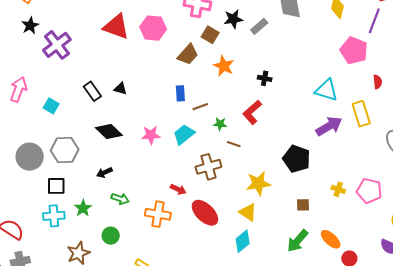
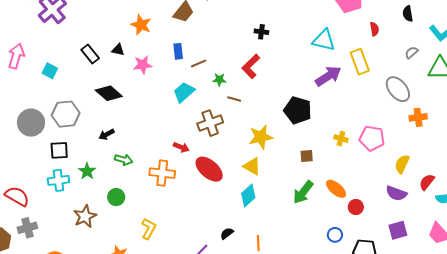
orange star: (224, 66) -> (141, 25), moved
pink star: (151, 135) -> (143, 65), moved

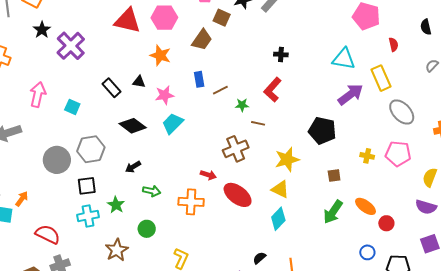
gray ellipse: (398, 89) -> (402, 112), moved
cyan trapezoid: (184, 92) -> (173, 123), moved

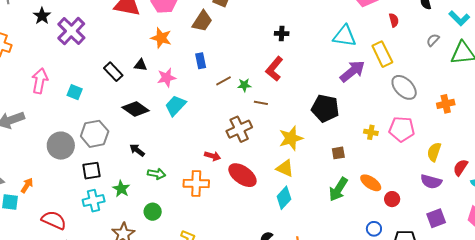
brown line: (220, 90) -> (224, 81), moved
black arrow: (133, 167) -> (137, 150), turned 70

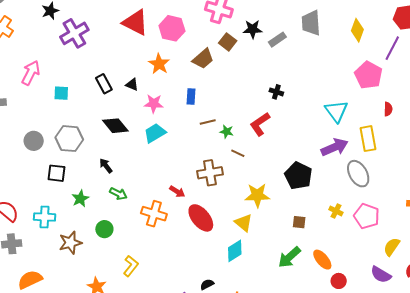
cyan triangle: (345, 36) -> (336, 111), turned 30
gray ellipse: (404, 87) -> (358, 174), moved
cyan square: (75, 92) -> (61, 93), turned -35
gray circle: (61, 146) -> (34, 141), size x0.7
cyan cross: (94, 201) -> (45, 217), moved

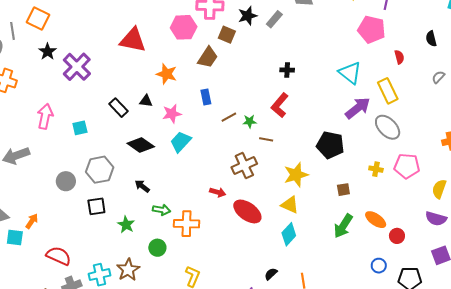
pink hexagon: (172, 28) -> (184, 27), moved
orange cross: (154, 214) -> (187, 224), moved
cyan cross: (45, 217) -> (99, 275), moved

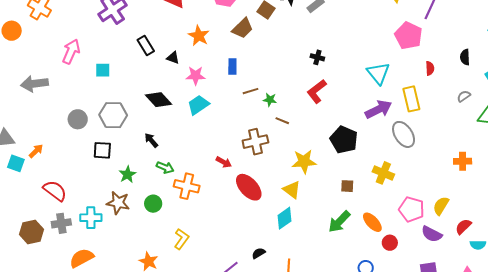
red L-shape: (280, 105) -> (317, 91), moved
black rectangle: (119, 108) -> (146, 45), moved
pink pentagon: (407, 166) -> (412, 209), moved
yellow cross: (376, 169) -> (383, 173), size x1.5
brown star: (128, 270) -> (118, 203), moved, turned 30

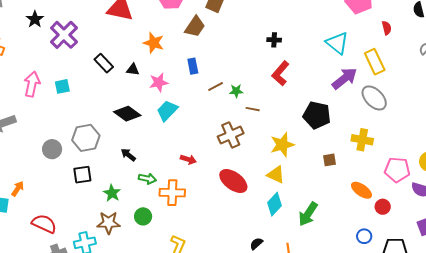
cyan square: (103, 70) -> (62, 86), moved
red arrow: (224, 162) -> (188, 159), moved
green arrow: (339, 222) -> (308, 214), moved

